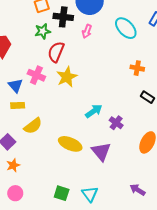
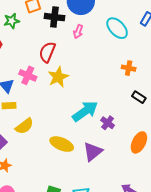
green star: (43, 31) -> (12, 21), moved
cyan arrow: (94, 111) -> (85, 111), size x1.5
purple triangle: (101, 152) -> (93, 152), turned 30

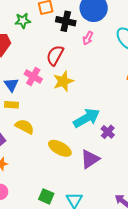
yellow semicircle: (24, 126) -> (25, 127), turned -120

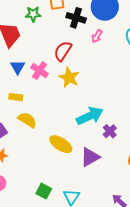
yellow star: (63, 81) -> (69, 77), turned -30
blue triangle: (11, 85) -> (18, 67), moved

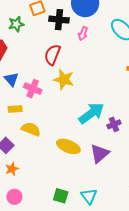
pink cross: (40, 71) -> (33, 89), moved
purple cross: (110, 131) -> (114, 124), turned 32

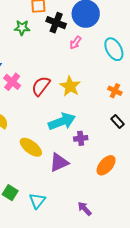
green star: (16, 24) -> (22, 28), moved
red semicircle: (52, 55) -> (41, 86), moved
yellow star: (64, 79) -> (70, 86), moved

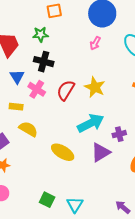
black cross: (56, 23) -> (44, 62), moved
purple cross: (81, 138) -> (119, 134), moved
purple triangle: (59, 162) -> (101, 152), moved

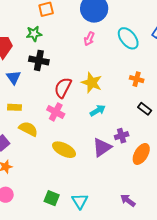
pink cross: (37, 89) -> (56, 112), moved
cyan arrow: (91, 123) -> (98, 110), moved, size x0.6
purple cross: (119, 134) -> (122, 136), moved

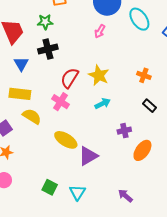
cyan ellipse: (128, 38) -> (139, 19), moved
black cross: (39, 60) -> (48, 49), turned -30
yellow rectangle: (15, 107) -> (20, 94), size x1.5
purple triangle: (102, 147) -> (88, 156), moved

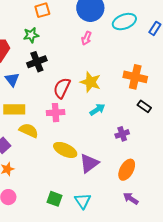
cyan ellipse: (139, 19) -> (124, 22), turned -70
orange cross: (144, 75) -> (135, 77), size x1.6
pink cross: (61, 102) -> (56, 113), turned -30
orange ellipse: (142, 150) -> (127, 170), moved

